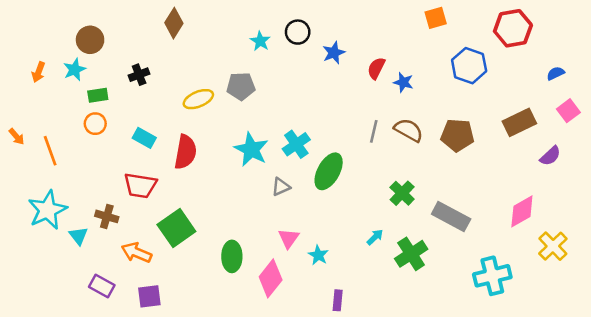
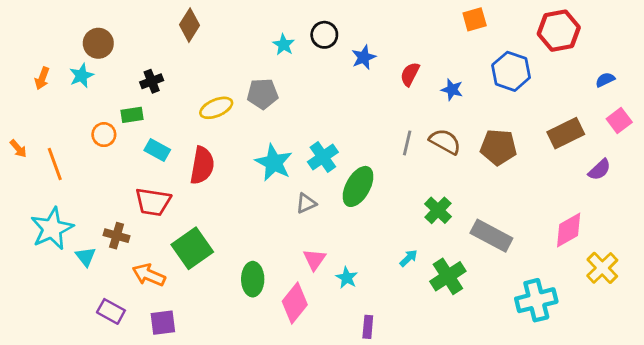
blue star: (403, 82) -> (452, 90), moved
green rectangle: (98, 95) -> (132, 115), moved

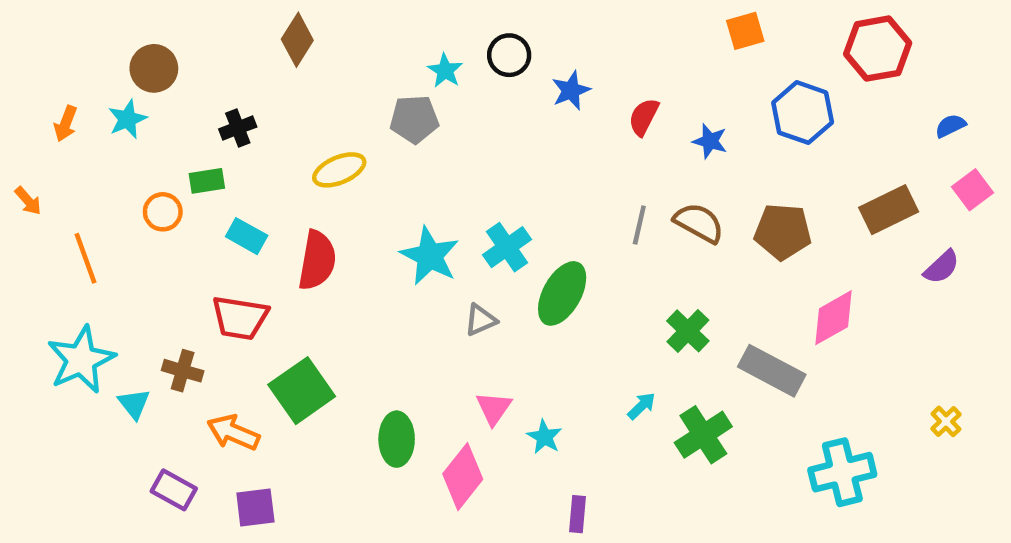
gray pentagon: (263, 94) -> (414, 119), moved
orange arrow: (18, 149) -> (28, 201), moved
pink diamond: (569, 230) -> (833, 318), moved
yellow cross: (602, 268) -> (946, 421), size x0.6

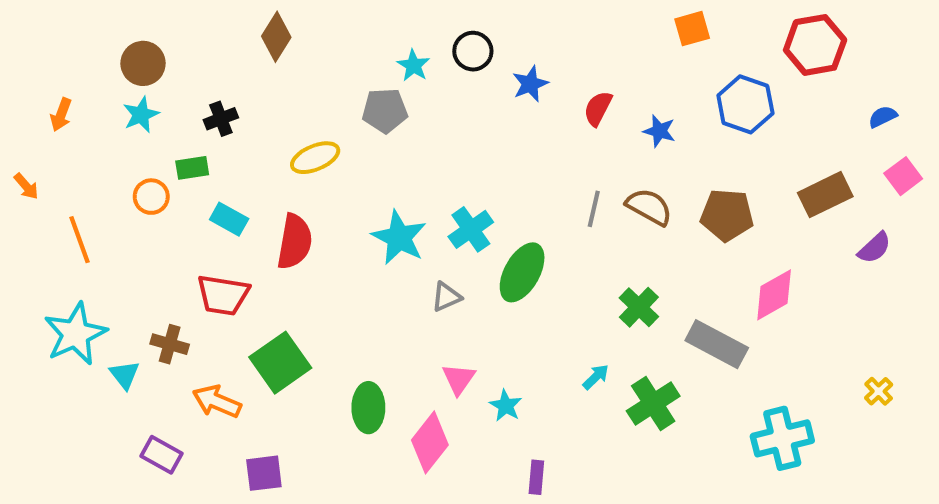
cyan star: (127, 119) -> (141, 115), moved
purple square: (255, 507) -> (264, 473), moved

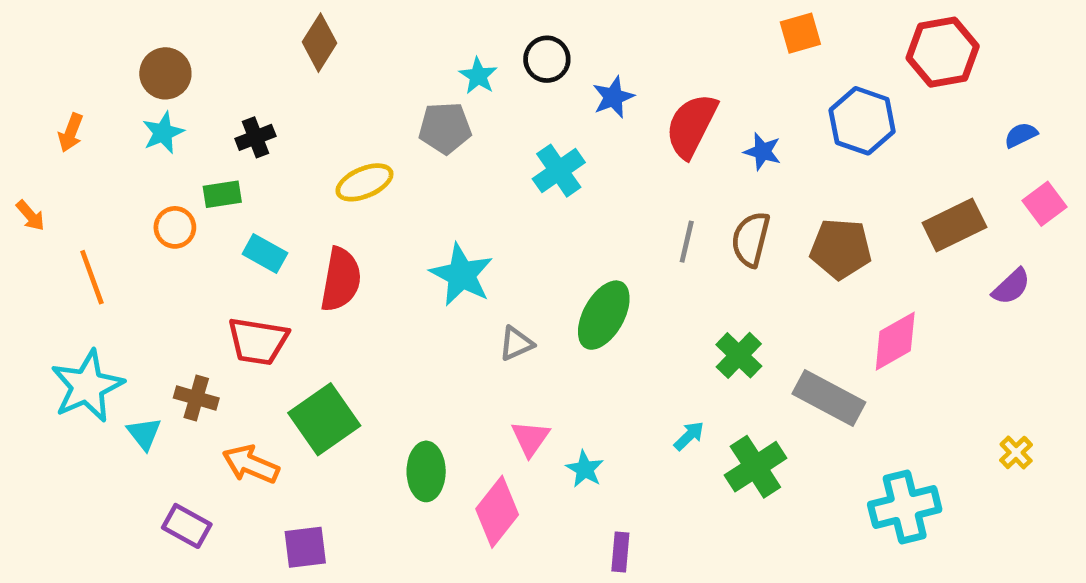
red semicircle: (598, 108) -> (691, 126), size x1.6
brown semicircle: (649, 207) -> (751, 239), turned -105
cyan cross: (471, 229) -> (559, 171), moved

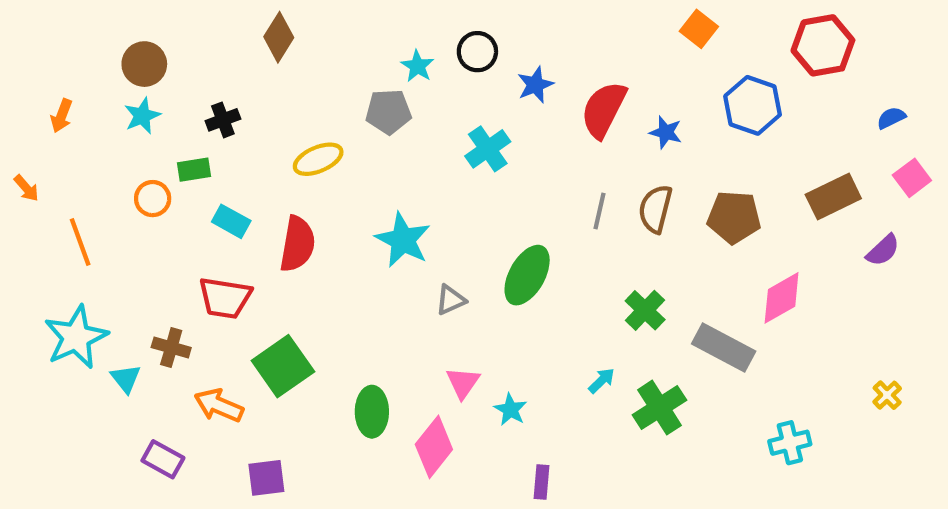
orange square: (800, 33) -> (699, 29), turned -36
cyan cross: (905, 507) -> (790, 443), size x0.7

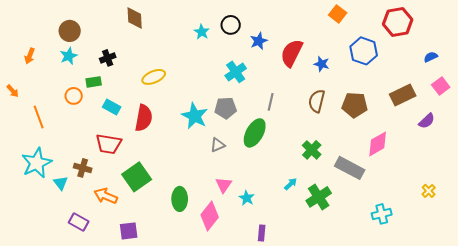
brown diamond: (279, 37) -> (135, 18), turned -35
gray pentagon: (388, 112) -> (226, 108), moved
gray line: (599, 211) -> (271, 102), moved

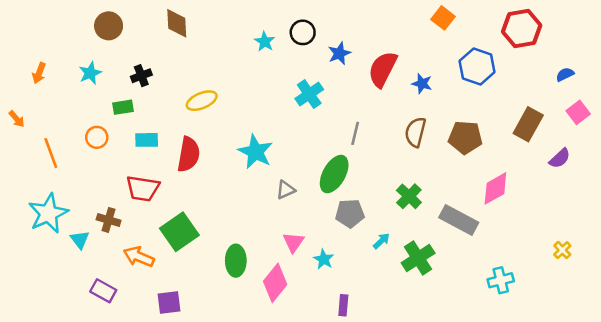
brown circle: (70, 31) -> (109, 26), moved
brown rectangle: (403, 95) -> (528, 124), turned -35
orange circle: (74, 96) -> (97, 137), moved
cyan rectangle: (112, 107) -> (147, 140), turned -30
gray pentagon: (226, 108) -> (350, 213), moved

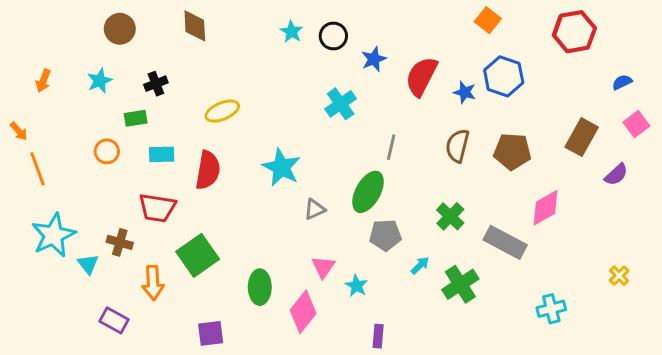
cyan star: (265, 42) -> (292, 32), moved
blue hexagon: (477, 67) -> (504, 76), moved
orange line: (51, 153) -> (38, 169), moved
orange arrow: (139, 257) -> (153, 283), turned -116
purple square: (169, 303) -> (211, 333), moved

